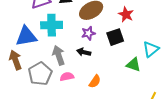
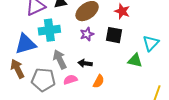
black square: (115, 37) -> (114, 35), turned 36
black arrow: (84, 52) -> (85, 63), moved
gray pentagon: (40, 74) -> (43, 80), turned -30

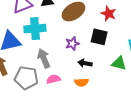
purple star: (87, 34) -> (72, 44), moved
black arrow: (85, 63) -> (85, 63), moved
orange semicircle: (99, 81) -> (81, 82), turned 56

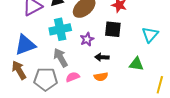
cyan cross: (35, 29) -> (60, 29), moved
green triangle: (119, 63) -> (136, 64), moved

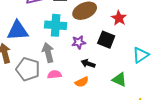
orange semicircle: (101, 77) -> (82, 82), turned -32

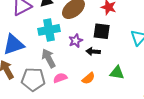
black arrow: (88, 64) -> (93, 51), moved
green triangle: (119, 80) -> (117, 73), moved

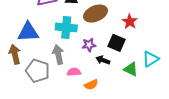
green triangle: (117, 73) -> (131, 69), moved
pink semicircle: (60, 78) -> (74, 72), moved

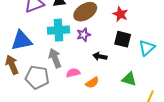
black square: (116, 43) -> (123, 39), moved
purple star: (89, 45) -> (84, 35), moved
green triangle: (131, 69) -> (129, 79), moved

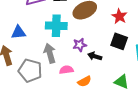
purple star: (84, 35) -> (80, 45), moved
blue triangle: (22, 41) -> (19, 32), size x0.7

